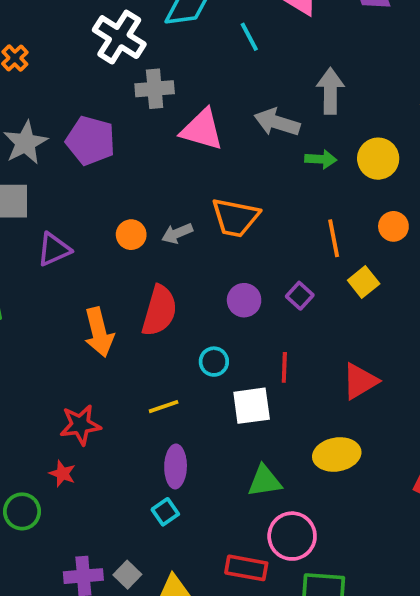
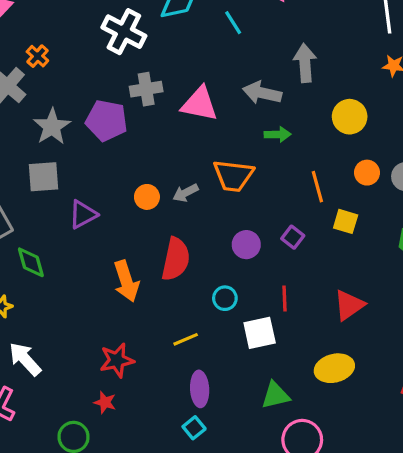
gray cross: (155, 89) -> (146, 89), moved
green arrow: (321, 159) -> (278, 134), moved
yellow square: (364, 282) -> (346, 221), turned -30

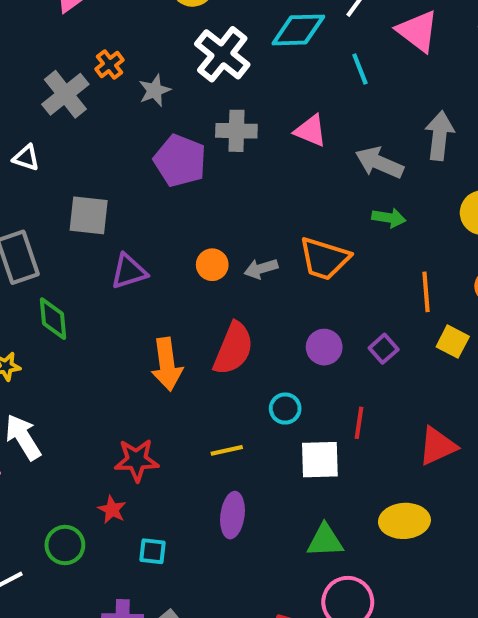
pink triangle: (200, 104) -> (311, 131), moved, size x0.7
gray star: (52, 127) -> (155, 90), moved, size x0.7
cyan square: (194, 428) -> (152, 551), moved, turned 35

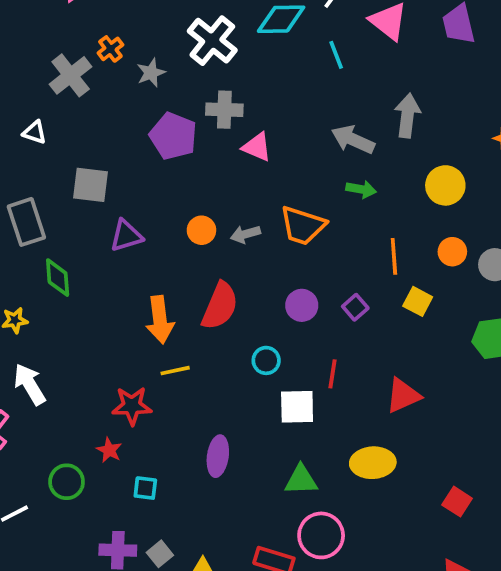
pink triangle: (311, 131) -> (257, 147), moved
yellow line: (227, 450) -> (175, 371), moved

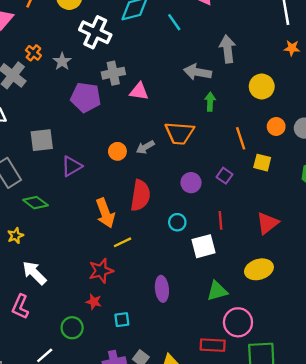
green arrow: (361, 189) -> (210, 102), turned -84
green diamond: (58, 278) -> (35, 203), turned -35

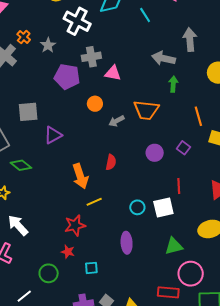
orange circle: (117, 151) -> (95, 104), moved
red semicircle: (140, 195) -> (111, 162), size x0.6
cyan circle: (177, 222) -> (137, 207), moved

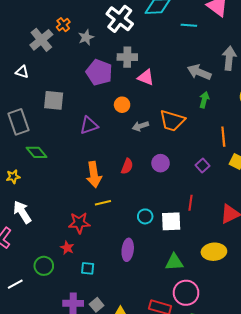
cyan line: (145, 15) -> (189, 25), turned -63
purple triangle: (53, 135) -> (89, 125), moved
purple circle: (155, 153) -> (161, 163), moved

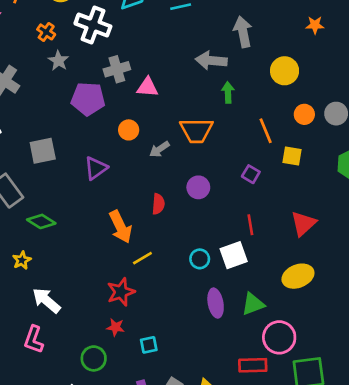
orange cross: (63, 25) -> (46, 32), moved
purple ellipse: (128, 250) -> (216, 303), moved

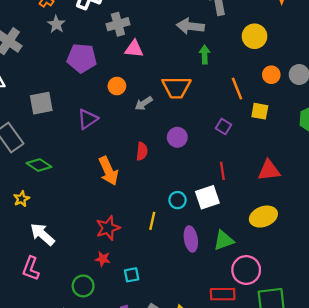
gray cross: (117, 69) -> (118, 24), moved
red triangle: (303, 223) -> (269, 170), turned 35
yellow line: (142, 258) -> (152, 221), moved, turned -48

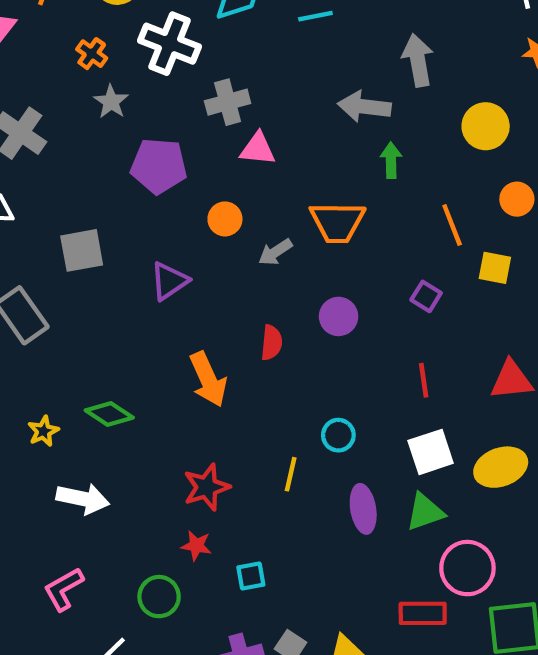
green diamond: (39, 165) -> (109, 414), moved
white square: (207, 197) -> (431, 452), moved
white arrow: (42, 234) -> (83, 499), turned 150
pink L-shape: (31, 269) -> (64, 589), moved, turned 40

